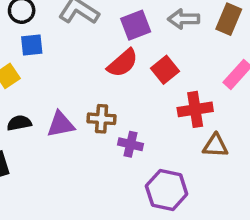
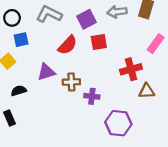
red semicircle: (123, 63) -> (68, 45), moved
red square: (165, 70) -> (99, 42), moved, turned 36
purple triangle: (61, 124) -> (46, 72), moved

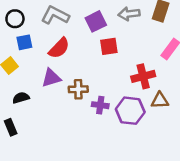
red semicircle: (68, 45) -> (59, 48), moved
purple hexagon: (118, 123) -> (130, 111), moved

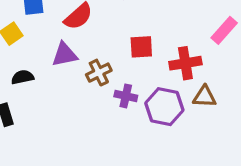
red square: (109, 46) -> (141, 47), moved
brown cross: (78, 89) -> (99, 73), turned -30

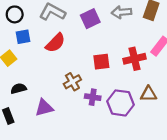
purple triangle: (65, 55) -> (44, 108), moved
red cross: (185, 63) -> (135, 59), moved

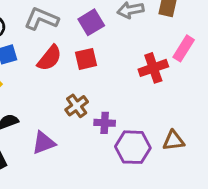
red square: (101, 62) -> (86, 59), moved
brown triangle: (149, 94) -> (174, 141), moved
purple hexagon: (121, 103) -> (133, 147), moved

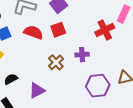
red semicircle: (49, 58) -> (33, 32), turned -102
purple cross: (105, 123) -> (82, 55), moved

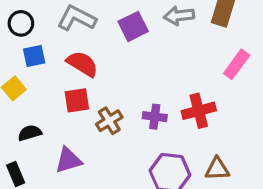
red square: (58, 30) -> (77, 100), moved
red cross: (105, 30) -> (199, 111), moved

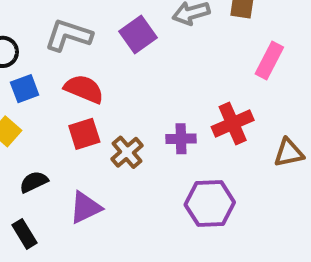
brown triangle: (217, 169) -> (289, 153), moved

